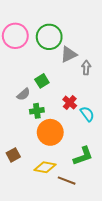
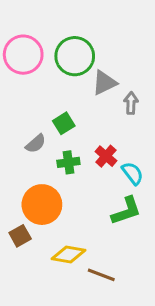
green cross: (37, 111) -> (68, 162), moved
orange circle: (50, 132) -> (42, 205), moved
green L-shape: (83, 156) -> (126, 211), moved

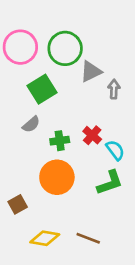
green square: (64, 123) -> (42, 89), moved, size x1.5
orange circle: (42, 205) -> (57, 177), moved
yellow diamond: (68, 255) -> (45, 238), moved

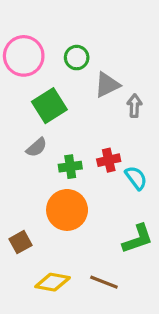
green circle: (65, 48) -> (77, 58), size x0.6
red cross: (92, 135) -> (109, 160), turned 36
green L-shape: (110, 183) -> (138, 239), moved

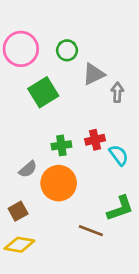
gray semicircle: (37, 147) -> (28, 169), moved
yellow diamond: (53, 282) -> (19, 245), moved
brown line: (104, 282) -> (91, 231), moved

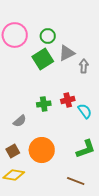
green square: (43, 92) -> (43, 59), moved
orange circle: (59, 183) -> (42, 150), moved
brown line: (91, 231) -> (76, 181), moved

